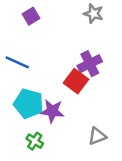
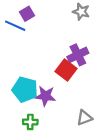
blue line: (17, 62) -> (15, 26), moved
green cross: (35, 141) -> (30, 122), turned -32

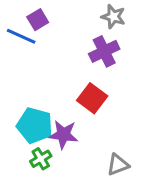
purple cross: (78, 55) -> (104, 51), moved
green cross: (30, 122) -> (41, 159), moved, turned -32

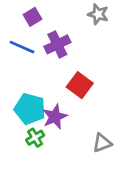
blue line: (21, 36) -> (22, 47), moved
purple cross: (104, 51) -> (57, 44), moved
purple star: (63, 135) -> (55, 117), turned -30

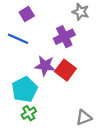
purple cross: (57, 44) -> (64, 37), moved
cyan pentagon: (30, 109) -> (24, 89), turned 30
purple star: (55, 117) -> (45, 66), moved, turned 30

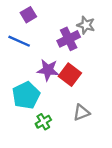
gray star: (81, 12) -> (86, 25), moved
green cross: (29, 113) -> (43, 122), moved
gray triangle: (84, 117) -> (81, 113), moved

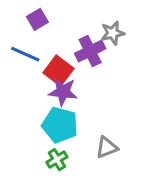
gray star: (86, 25) -> (113, 33), turned -30
red square: (70, 75) -> (58, 71), moved
cyan pentagon: (26, 95) -> (60, 125), moved, turned -30

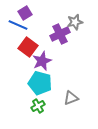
blue line: (25, 54) -> (18, 25), moved
red square: (58, 71) -> (28, 47), moved
purple star: (63, 92) -> (42, 61), turned -30

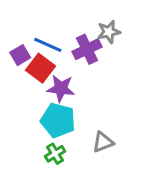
purple square: (25, 13) -> (20, 55), moved
blue line: (18, 25) -> (48, 45), moved
purple star: (42, 61) -> (61, 88), turned 30

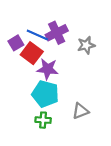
gray star: (109, 32) -> (86, 45), moved
purple cross: (87, 49) -> (57, 33), moved
green cross: (55, 154) -> (43, 120), turned 35

